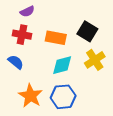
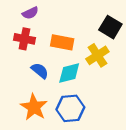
black square: (87, 31) -> (110, 27), moved
yellow cross: (95, 60) -> (97, 55), moved
blue semicircle: (16, 62) -> (40, 71), moved

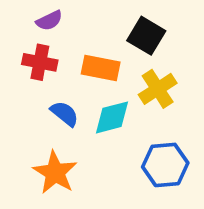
black square: (110, 27) -> (146, 36), moved
blue hexagon: (70, 108) -> (165, 165), moved

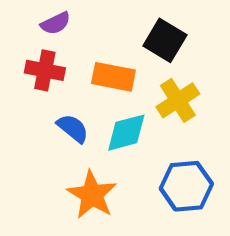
orange star: (55, 173) -> (92, 195), moved

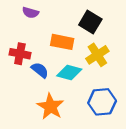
purple semicircle: (56, 23) -> (30, 13), turned 42
red cross: (45, 70) -> (20, 54), moved
cyan diamond: (126, 133) -> (69, 72), turned 30

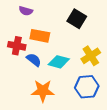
orange rectangle: (62, 42) -> (40, 36), moved
yellow cross: (97, 55) -> (91, 56), moved
orange star: (50, 107) -> (43, 91), turned -30

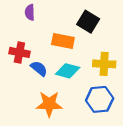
purple semicircle: (26, 11) -> (30, 12), turned 72
orange rectangle: (40, 36) -> (63, 41), moved
yellow cross: (91, 56) -> (104, 64), turned 36

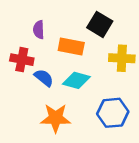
purple semicircle: (30, 12) -> (39, 30), moved
yellow cross: (104, 64) -> (122, 58), moved

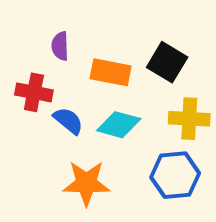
black square: (100, 24) -> (167, 62), moved
yellow cross: (122, 58) -> (189, 119), moved

